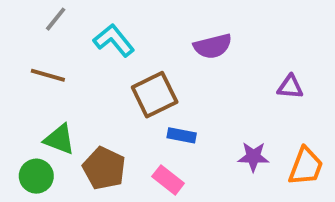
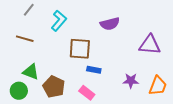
cyan L-shape: (114, 40) -> (59, 21), turned 80
purple triangle: (290, 87) -> (150, 45), size x1.6
brown square: (155, 95) -> (80, 49), turned 30

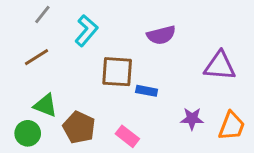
brown line: (25, 39) -> (36, 57), turned -48
blue rectangle: (94, 70) -> (147, 91), moved

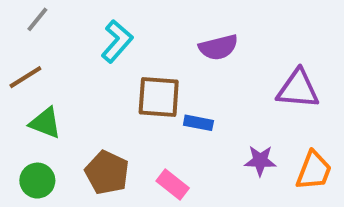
gray line: (42, 14) -> (37, 19), moved
brown line: (36, 57) -> (25, 77), moved
green triangle: (45, 105) -> (45, 123), moved

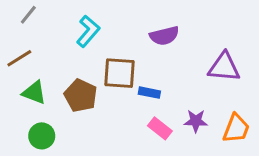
brown pentagon: (107, 173) -> (81, 96), moved
green circle: (37, 181) -> (42, 136), moved
pink rectangle: (173, 185) -> (160, 128), moved

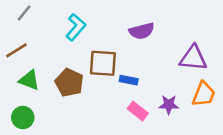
orange trapezoid: (236, 128) -> (204, 94), moved
green circle: (42, 136) -> (23, 118), moved

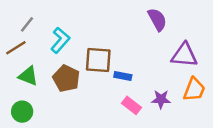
gray line: (24, 13) -> (27, 24), moved
cyan L-shape: (76, 27) -> (60, 40), moved
purple semicircle: (142, 31) -> (157, 19), moved, turned -105

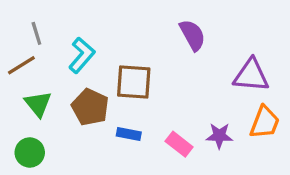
purple semicircle: (157, 19) -> (193, 35), moved
gray line: (27, 24) -> (36, 33), turned -56
green triangle: (28, 76) -> (38, 104), turned 30
blue rectangle: (123, 76) -> (129, 134), moved

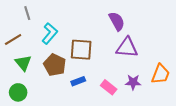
gray line: (36, 33) -> (27, 13), moved
purple triangle: (251, 75) -> (127, 48), moved
blue rectangle: (129, 134) -> (78, 81), turned -32

